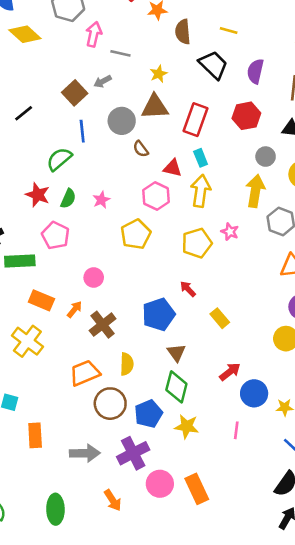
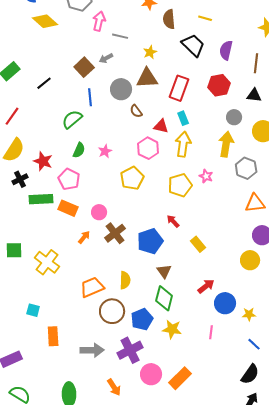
red star: (38, 195) -> (43, 161), moved
orange rectangle: (41, 300) -> (68, 208), moved
brown cross: (103, 325) -> (115, 233), moved
orange rectangle: (197, 489) -> (180, 378), turned 70

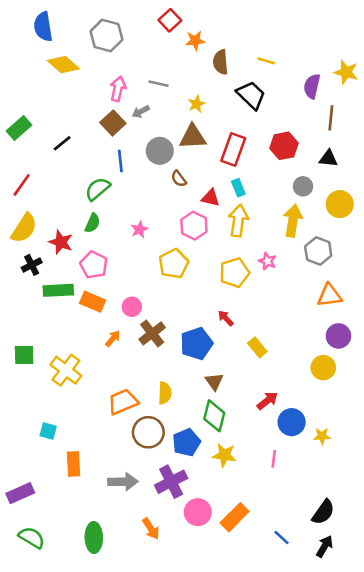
pink arrow: (99, 21) -> (118, 89), moved
purple semicircle: (226, 50) -> (312, 86), moved
green semicircle: (79, 150) -> (93, 223), moved
blue line: (254, 344) -> (281, 537), moved

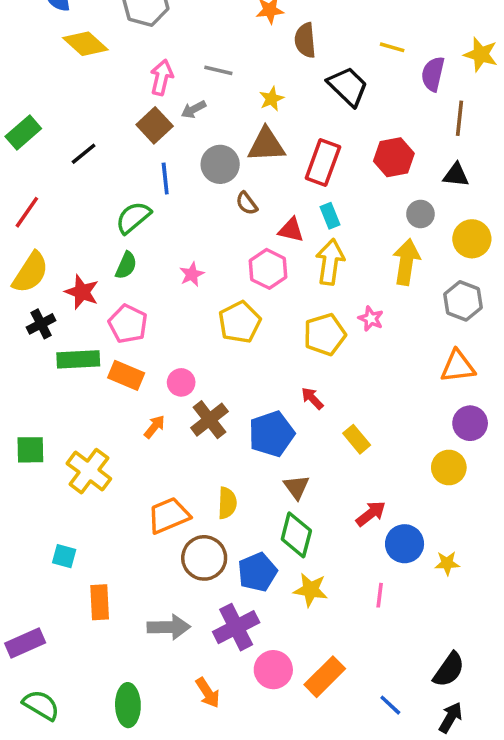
yellow line: (266, 61) -> (392, 47), moved
gray hexagon: (318, 251) -> (463, 301), moved

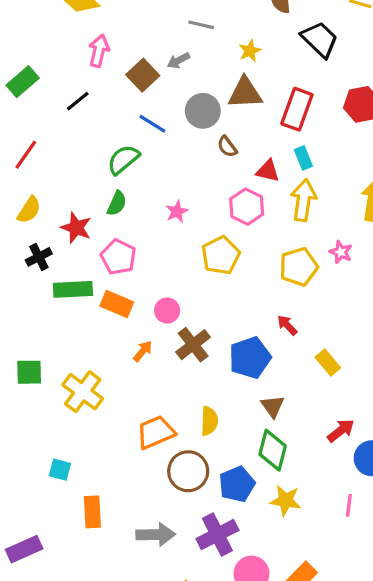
pink arrow: (162, 77) -> (99, 51), moved
blue line: (165, 179) -> (152, 124), turned -52
yellow semicircle: (30, 272) -> (29, 210), size x0.7

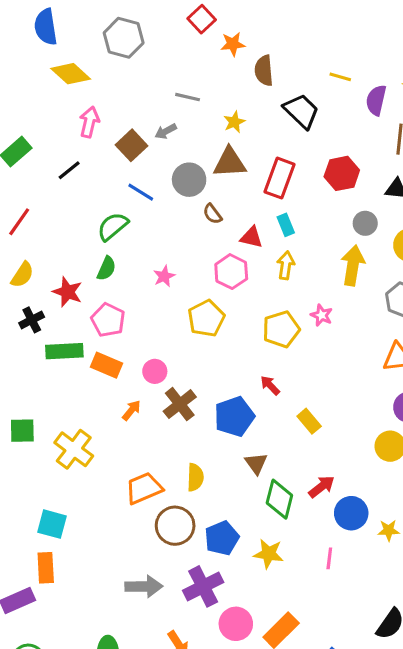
yellow arrow: (303, 200) -> (286, 265), size x0.7
green diamond: (273, 450) -> (279, 499), moved
cyan square: (60, 470) -> (52, 524), size x1.4
orange rectangle: (92, 512) -> (46, 568), moved

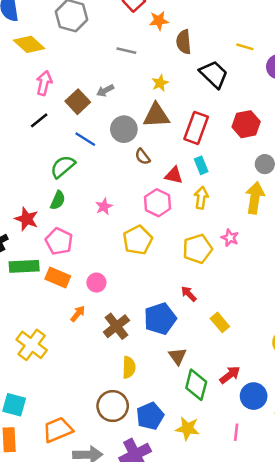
gray line: (188, 97) -> (126, 51), moved
black line: (69, 170) -> (39, 120), moved
brown cross: (180, 404) -> (116, 326), moved
orange trapezoid: (144, 488) -> (58, 430), moved

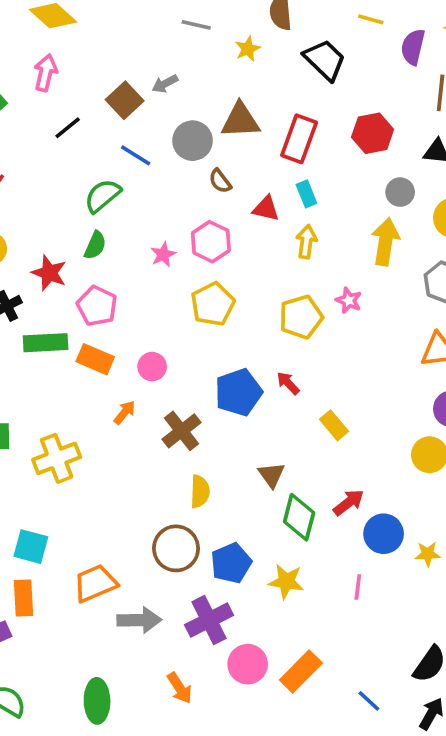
pink arrow: (44, 83) -> (46, 73), moved
yellow star: (160, 83) -> (248, 49), moved
pink hexagon: (158, 203) -> (211, 242), moved
blue pentagon: (160, 319) -> (238, 392), moved
yellow cross: (32, 345) -> (57, 458), turned 32

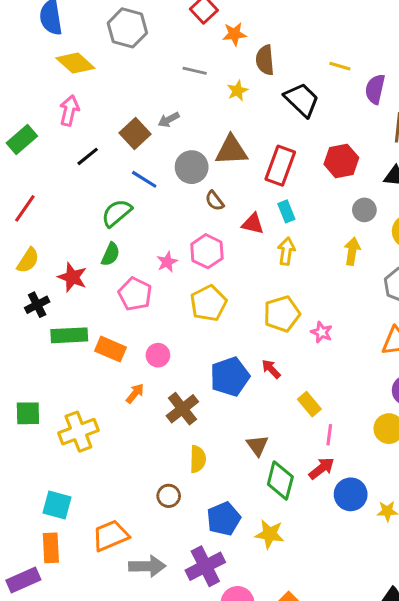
yellow arrow: (385, 242) -> (352, 251), size x0.7
pink star: (349, 300) -> (322, 332), moved
pink pentagon: (97, 306) -> (135, 294), moved
brown circle: (176, 548) -> (169, 496), moved, size x0.6
pink line: (358, 587) -> (329, 435), moved

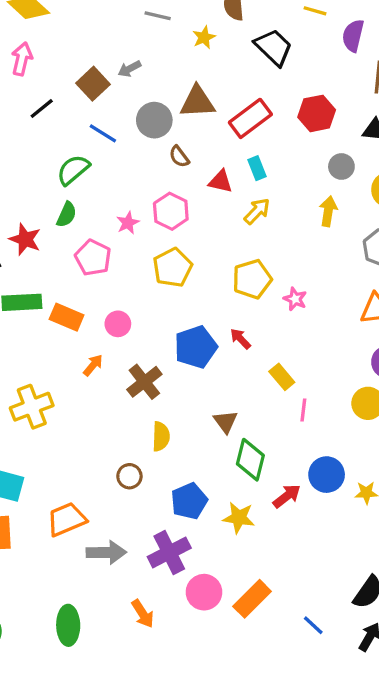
red rectangle: (280, 166) -> (250, 118), turned 33
yellow arrow: (286, 251) -> (257, 211), turned 36
red arrow: (322, 468) -> (287, 496), moved

